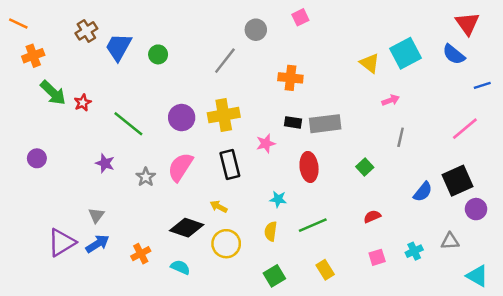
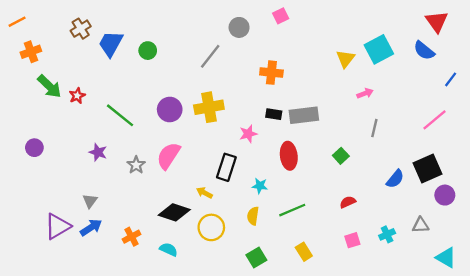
orange line: (18, 24) -> (17, 22), turned -54
yellow triangle: (370, 63) -> (345, 59), turned 30
blue line: (482, 85) -> (451, 79), turned -35
black rectangle: (230, 165) -> (226, 167), moved, turned 32

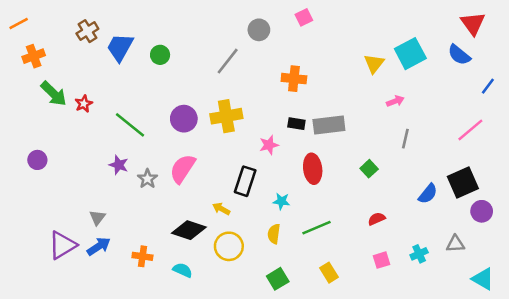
purple star: (98, 152) -> (119, 165), moved
orange cross: (132, 237) -> (142, 256), turned 36

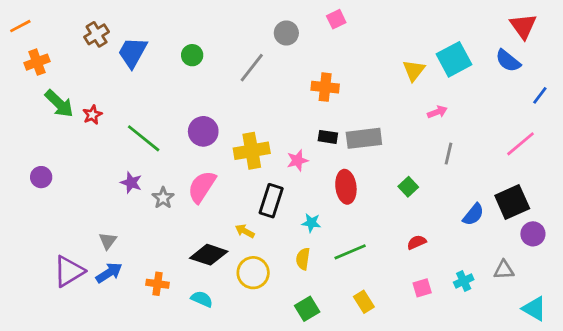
green circle: (160, 55) -> (192, 55), moved
yellow cross: (226, 116) -> (252, 151), moved

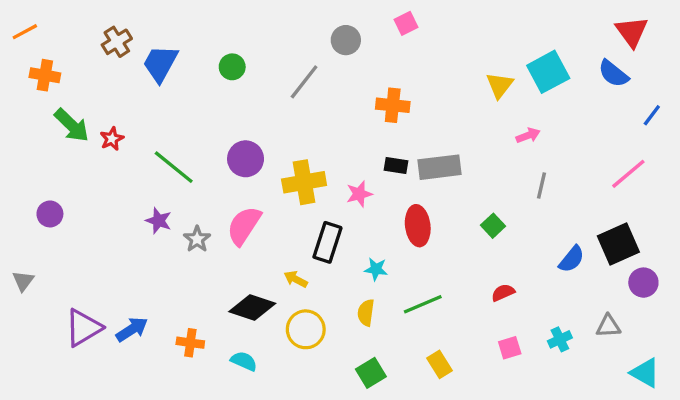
orange cross: (37, 62) -> (45, 75), turned 30
gray triangle: (108, 241) -> (23, 281), moved

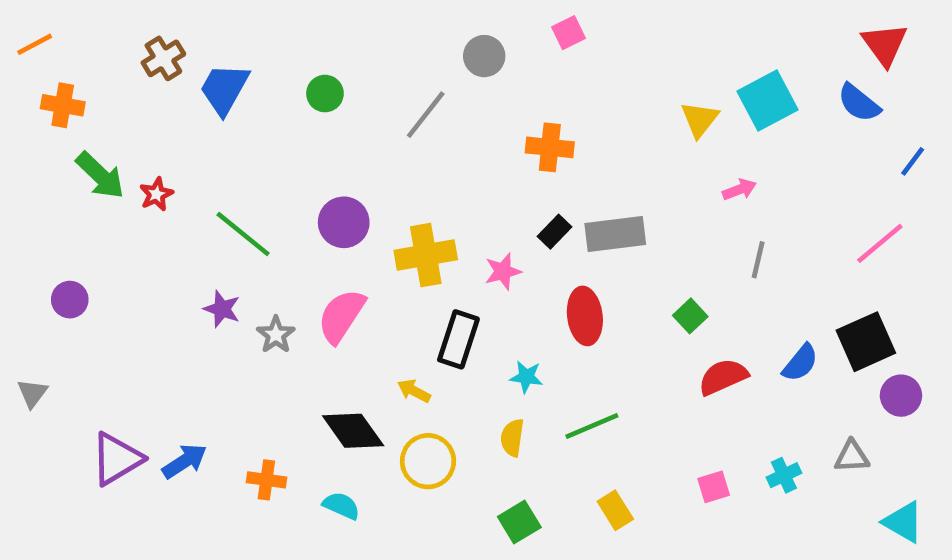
black rectangle: (396, 165) -> (554, 232), turned -55
red semicircle: (503, 293) -> (723, 377), moved, size x1.5
black diamond: (252, 308) -> (353, 431), turned 36

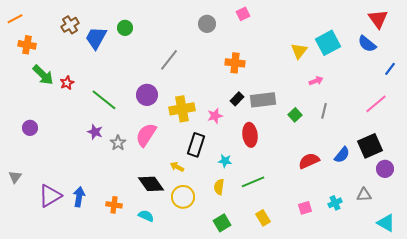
green circle: (325, 94) -> (125, 28), moved
gray line: (426, 115) -> (169, 60), moved
green square: (690, 316) -> (295, 115), moved
gray triangle: (32, 393) -> (15, 177), moved
blue arrow: (184, 461) -> (79, 197), turned -48

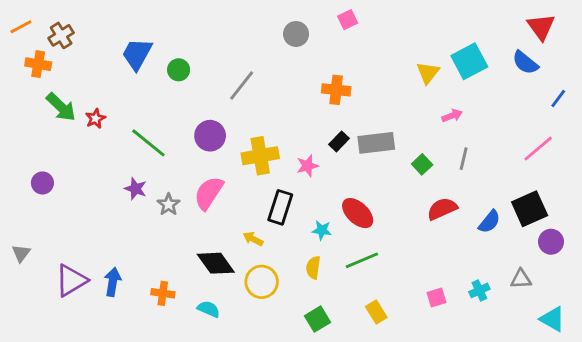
brown cross: (70, 25) -> (61, 35), moved
green circle: (125, 28) -> (179, 70), moved
red ellipse: (250, 135) -> (358, 213), moved, turned -40
red semicircle: (309, 161) -> (442, 209), moved

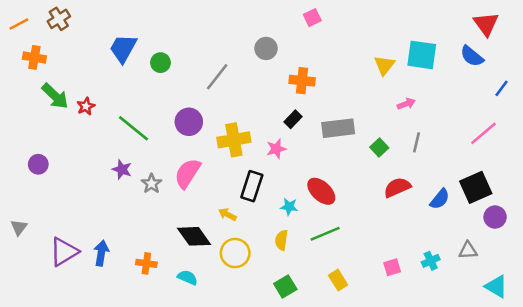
gray circle: (296, 34) -> (266, 48), moved
brown cross: (61, 35) -> (59, 19), moved
cyan square: (469, 61) -> (422, 55), turned 36
black rectangle: (339, 141) -> (293, 119), moved

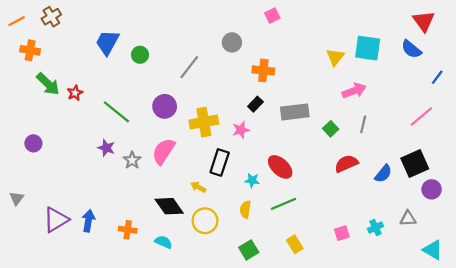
pink arrow: (406, 104) -> (354, 91), size x1.5

